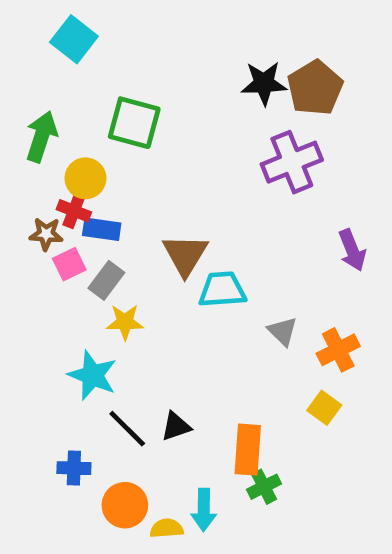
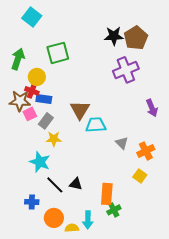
green square: (134, 123) -> (58, 53), turned -30
brown star: (46, 234) -> (20, 101), size x1.5
black triangle: (176, 426) -> (76, 184), turned 32

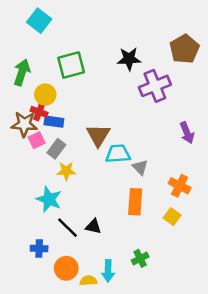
black star: (114, 36) -> (129, 59), moved
brown pentagon: (136, 38) -> (184, 49), moved
gray triangle: (122, 143) -> (140, 167), moved
orange cross: (146, 151) -> (180, 186), turned -36
orange rectangle: (107, 194) -> (135, 202), moved

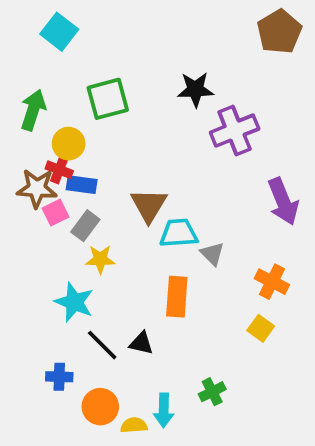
brown pentagon: (184, 49) -> (279, 32), moved
purple arrow: (187, 133) -> (283, 201), size x1.4
orange rectangle: (135, 202) -> (177, 297), moved

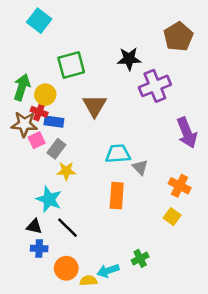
brown pentagon: (279, 32) -> (178, 37), moved
green arrow: (33, 110) -> (22, 87), moved
brown triangle: (149, 205) -> (95, 106), moved
black triangle: (141, 343) -> (34, 226), moved
cyan arrow: (164, 410) -> (108, 271), turned 70

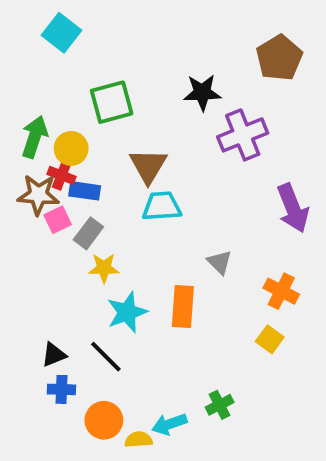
cyan trapezoid: (118, 154) -> (162, 206), moved
cyan star: (49, 199) -> (127, 312), moved, turned 30
black triangle: (34, 226) -> (54, 355), turned -35

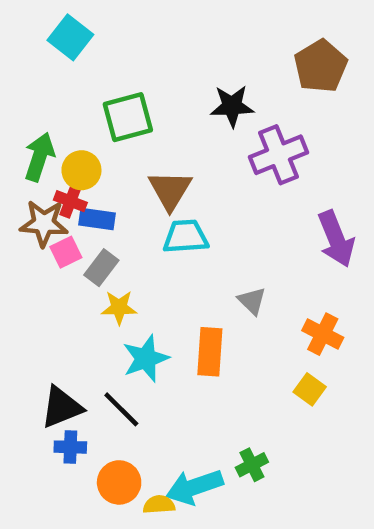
black triangle: (54, 355) -> (62, 407), size x1.5
cyan arrow: (169, 424) -> (194, 487), size x1.4

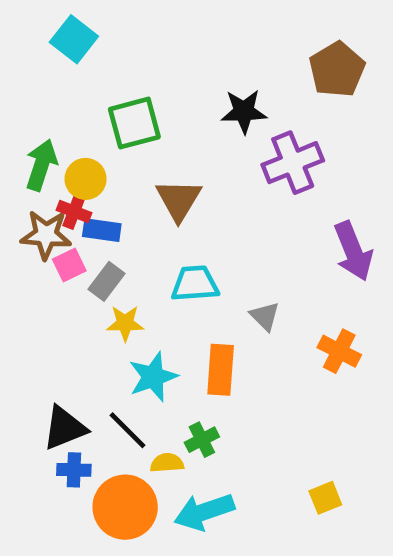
cyan trapezoid: (186, 237) -> (195, 284), moved
yellow square: (310, 389) -> (325, 498), moved, turned 32
green cross: (252, 465) -> (202, 440), moved
orange circle: (119, 482) -> (125, 507), size x1.4
yellow semicircle: (159, 505) -> (167, 463), moved

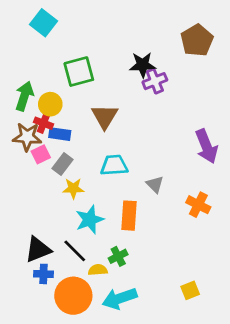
purple cross: (293, 163) -> (155, 81), moved, size x0.7

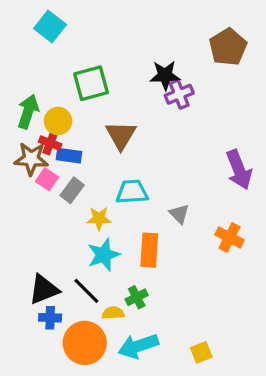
pink square: (41, 154) -> (47, 179), turned -30
yellow star: (73, 188) -> (99, 219), moved
yellow square: (190, 290) -> (201, 352), moved

